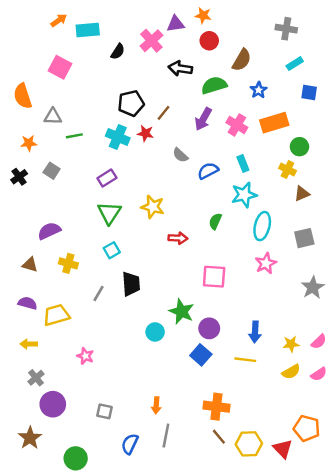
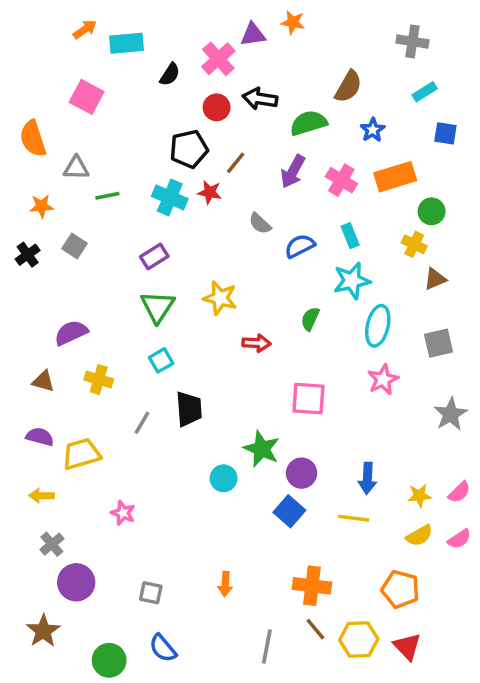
red circle: (209, 41) -> (217, 107), moved
orange pentagon: (307, 428) -> (400, 589), moved
gray line: (166, 435) -> (267, 646), moved
blue semicircle: (130, 444) -> (163, 648), moved, turned -65

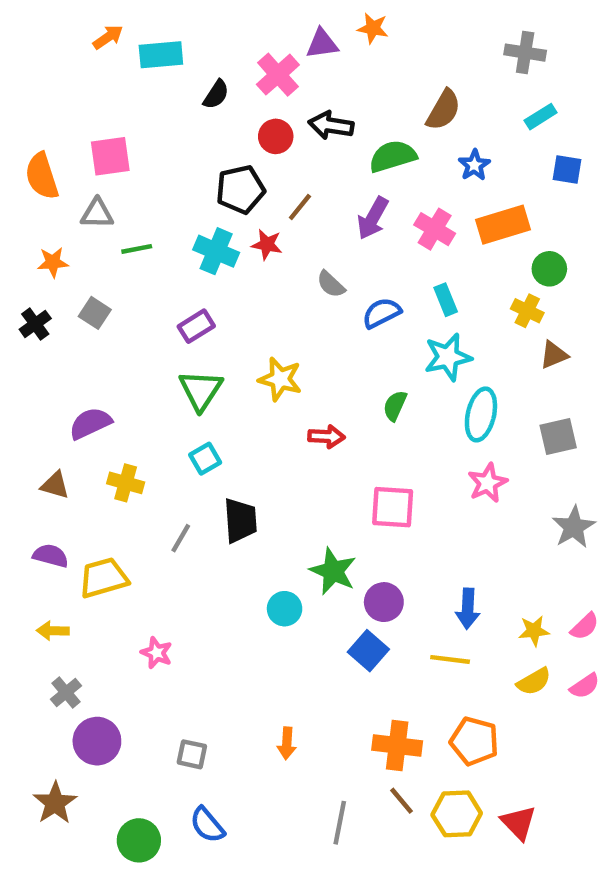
pink square: (87, 97) -> (110, 156), moved, turned -36
orange pentagon: (400, 589) -> (474, 741), moved

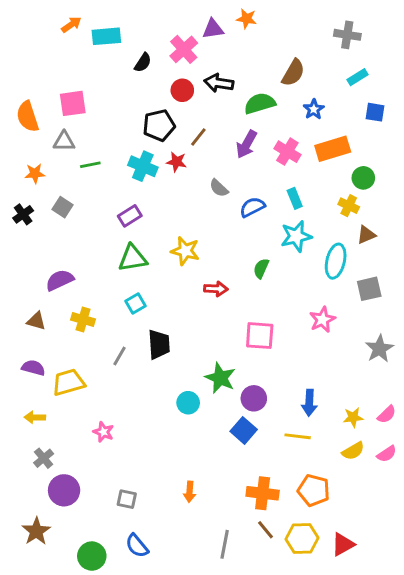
green triangle: (201, 390) -> (133, 258), turned 48
cyan ellipse: (481, 414) -> (336, 261), moved
red triangle: (518, 823) -> (343, 544), turned 45

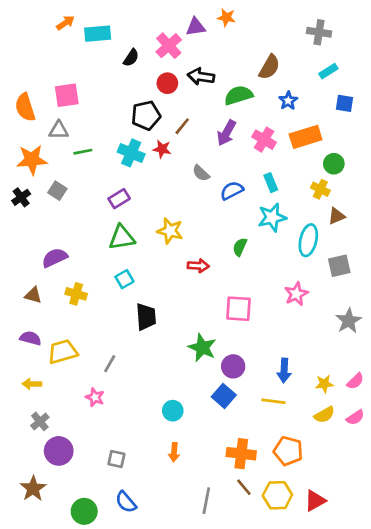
orange star: (35, 174) -> (32, 160), size x1.6
gray line: (120, 356) -> (110, 364), moved
cyan circle: (188, 403) -> (173, 411), moved

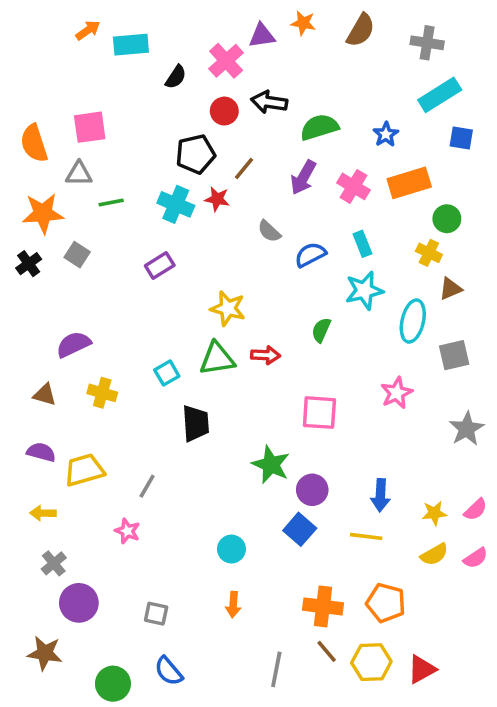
brown semicircle: (269, 67) -> (361, 30), moved
cyan rectangle: (328, 71) -> (440, 95), size x1.6
green triangle: (122, 238) -> (217, 359), moved
brown star: (33, 489) -> (45, 653), turned -30

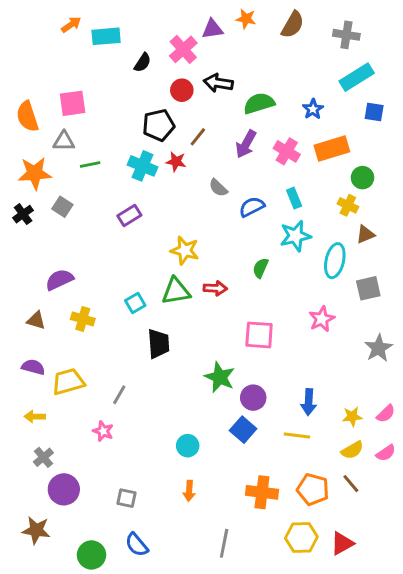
brown line: (327, 651) -> (351, 484), moved

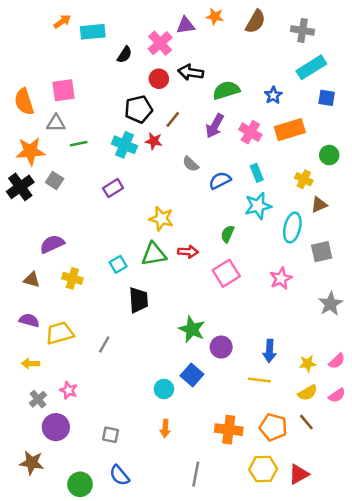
green circle: (362, 178) -> (329, 155), moved
black cross: (23, 214) -> (20, 187), size x1.5
pink square: (259, 335) -> (226, 273), moved, turned -36
blue square: (243, 430) -> (192, 375), moved
pink star: (103, 431) -> (69, 390), moved

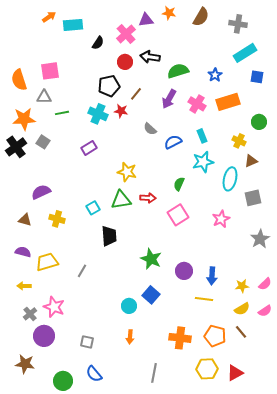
purple circle: (221, 347) -> (184, 271), moved
pink star: (69, 390) -> (54, 307), size x1.5

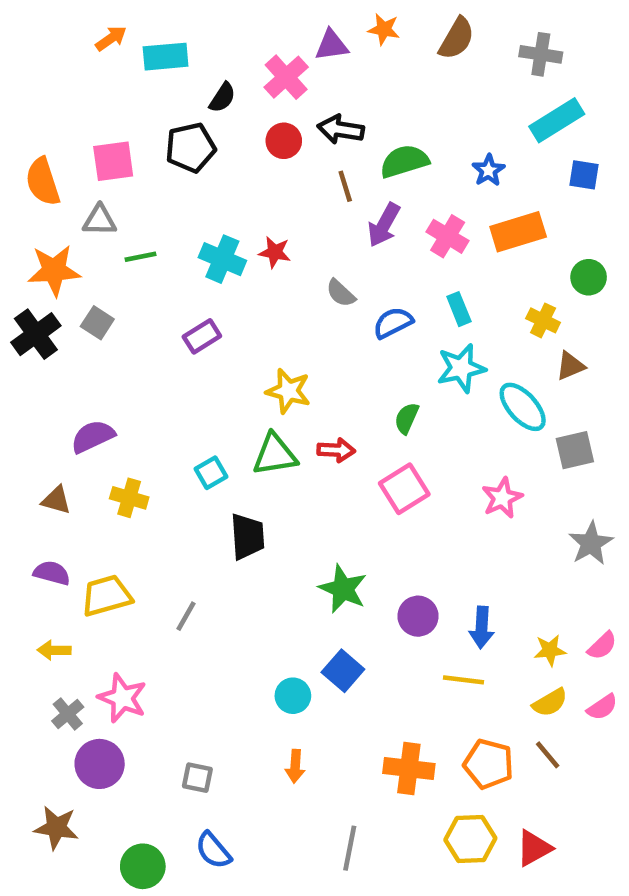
black pentagon: (109, 86) -> (191, 148), moved
brown line: (136, 94) -> (345, 186), moved, turned -56
cyan ellipse: (230, 179) -> (523, 407), turned -55

